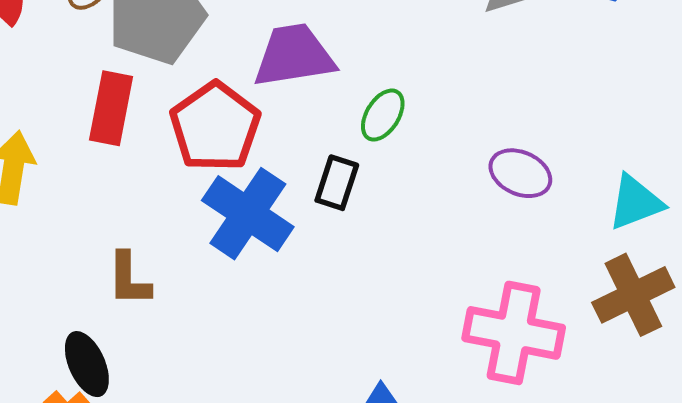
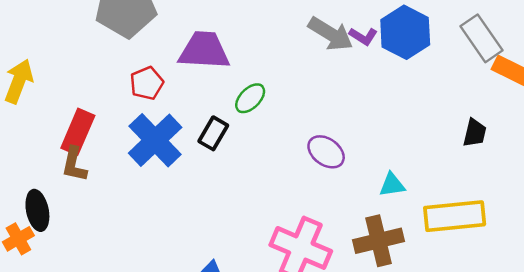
red rectangle: (111, 108) -> (78, 132), moved
red pentagon: (215, 127) -> (147, 83), size x0.6
cyan triangle: (635, 202) -> (392, 185), size x0.7

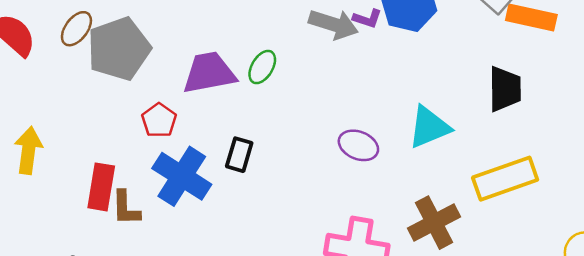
green ellipse: (250, 98) -> (262, 67), moved
black trapezoid: (475, 133) -> (505, 89), size x1.5
brown L-shape: (74, 164) -> (126, 208), moved
cyan triangle: (392, 185) -> (429, 127), moved, size x1.6

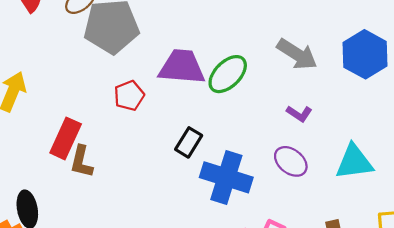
purple L-shape: (367, 19) -> (299, 114), moved
green ellipse: (262, 67) -> (228, 74), size x1.4
blue cross: (182, 176) -> (226, 177), moved, turned -30

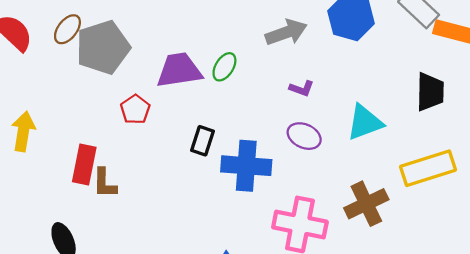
gray arrow: (297, 54) -> (286, 32), turned -39
green ellipse: (228, 74) -> (224, 67), size x0.7

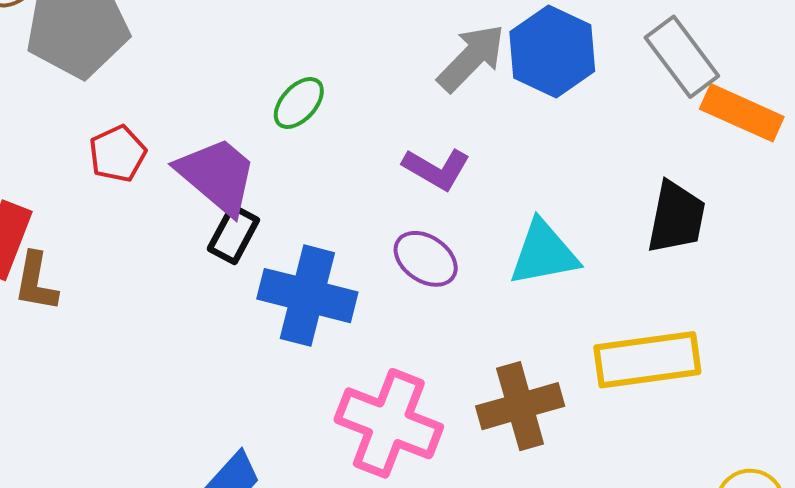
gray arrow: (286, 32) -> (471, 58), moved, turned -36
purple trapezoid: (179, 70) -> (217, 175), moved, turned 39
purple L-shape: (302, 88) -> (436, 169), size x1.4

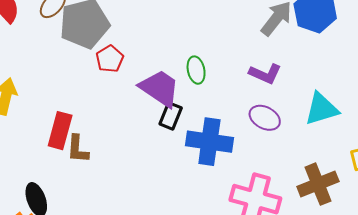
green ellipse: (299, 103) -> (196, 70), moved, turned -48
red pentagon: (118, 154) -> (110, 59), moved

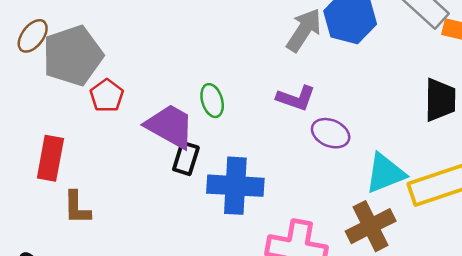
cyan triangle: (321, 109) -> (385, 173), moved
purple ellipse: (265, 118) -> (331, 133), moved
red rectangle: (60, 131) -> (50, 158), moved

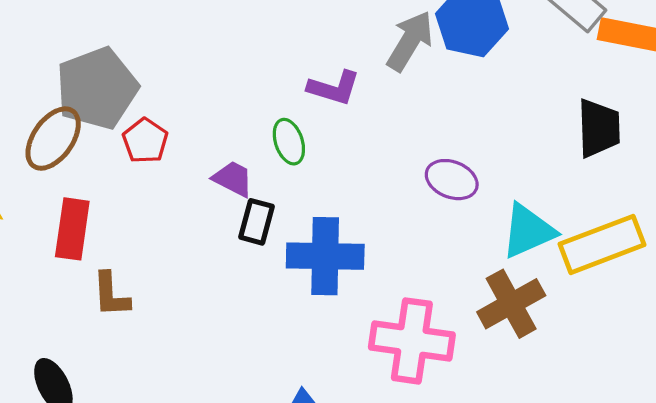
brown ellipse: (33, 36) -> (53, 139), moved, size x1.4
purple L-shape: (296, 98) -> (334, 88), moved
purple trapezoid: (170, 126) -> (233, 179), size x0.6

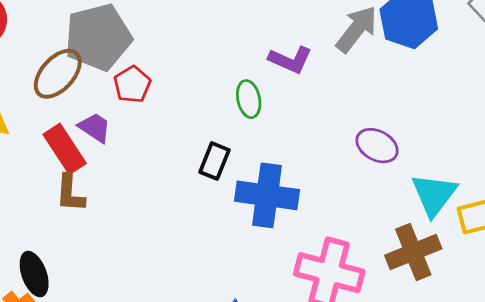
purple trapezoid: (233, 179) -> (95, 128), moved
red rectangle: (72, 229) -> (65, 149), turned -48
cyan triangle: (528, 231) -> (434, 195), turned -36
brown L-shape: (111, 295) -> (70, 193), moved

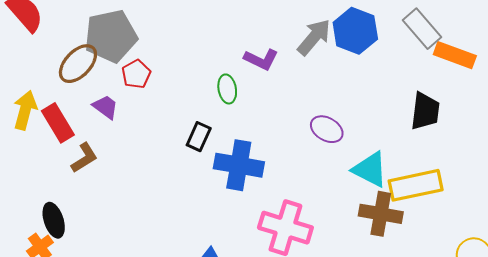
red rectangle: (65, 149) -> (58, 123), moved
brown L-shape: (70, 193) -> (84, 158), turned -128
cyan triangle: (434, 195) -> (370, 169), turned -42
brown cross: (413, 252) -> (381, 214), moved, turned 30

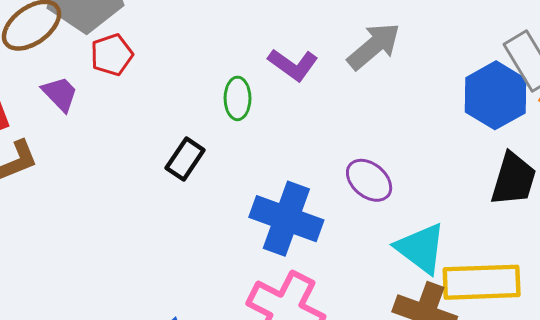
blue hexagon: (355, 31) -> (496, 95), moved
blue cross: (239, 165) -> (286, 219), moved

